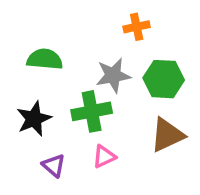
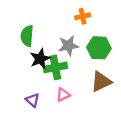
green semicircle: (45, 59) -> (27, 36), turned -90
black star: (34, 119) -> (40, 59), moved

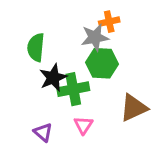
gray star: (68, 46) -> (95, 37), moved
green hexagon: (99, 48) -> (102, 63), moved
pink triangle: (63, 95) -> (83, 125), turned -32

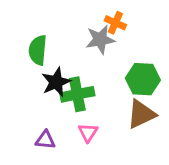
orange cross: (109, 22) -> (115, 23), turned 36
green hexagon: (102, 63) -> (143, 79), moved
purple triangle: (43, 132) -> (45, 140), turned -36

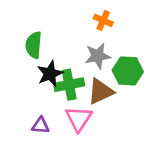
gray star: (100, 39) -> (98, 56), moved
brown triangle: (141, 114) -> (100, 91), moved
pink triangle: (88, 132) -> (79, 119), size x1.5

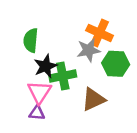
orange cross: (103, 20) -> (100, 33), moved, size x1.5
brown triangle: (100, 91) -> (93, 99), moved
pink triangle: (79, 119) -> (39, 92), moved

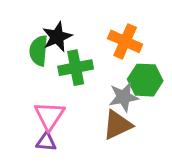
gray star: (89, 50) -> (124, 97), moved
black star: (46, 66) -> (57, 37), moved
green cross: (63, 76) -> (76, 68), moved

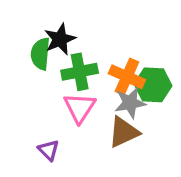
orange cross: (125, 41) -> (127, 77), moved
pink triangle: (49, 116) -> (80, 108), moved
purple triangle: (46, 142) -> (49, 150), turned 40

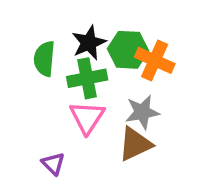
black star: (60, 39) -> (89, 43), moved
orange cross: (127, 77) -> (155, 60), moved
green hexagon: (153, 85) -> (128, 50), moved

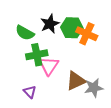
green semicircle: (44, 59) -> (25, 33), turned -66
green cross: (87, 78) -> (37, 55), moved
gray star: (142, 112) -> (94, 88), moved

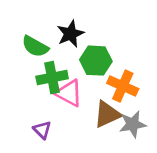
green hexagon: (72, 28) -> (96, 61), moved
orange cross: (87, 34) -> (123, 86), moved
pink triangle: (49, 66) -> (69, 93), turned -35

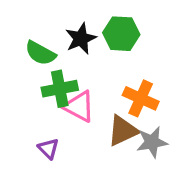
green hexagon: (96, 61) -> (121, 34), moved

